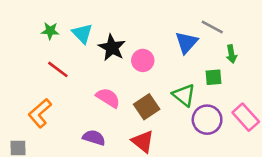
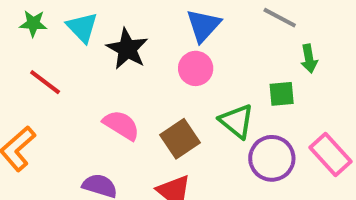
blue triangle: (186, 42) -> (203, 25), moved
pink circle: (143, 60) -> (196, 68), moved

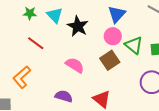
green triangle: (237, 121) -> (134, 45), moved
brown square: (180, 139) -> (110, 60), moved

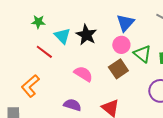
cyan triangle: (55, 15) -> (62, 36), moved

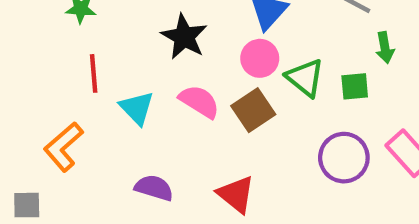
cyan triangle: (62, 36) -> (137, 108), moved
red line: (44, 52) -> (94, 73), turned 48
pink semicircle: (83, 74) -> (199, 101), moved

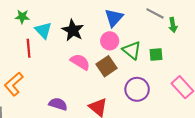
green arrow: (385, 48) -> (173, 25), moved
cyan triangle: (137, 108) -> (43, 30), moved
purple circle: (344, 158) -> (137, 89), moved

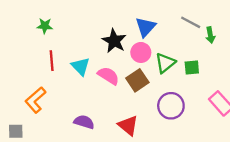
cyan triangle: (43, 30) -> (81, 66), moved
black star: (73, 30) -> (114, 41), moved
green triangle: (132, 50) -> (165, 63), turned 42

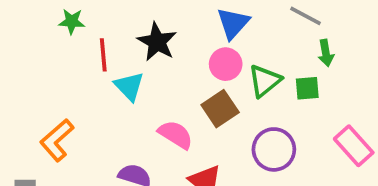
green arrow: (210, 35) -> (326, 53), moved
black star: (114, 41) -> (157, 42), moved
red line: (52, 61) -> (103, 55), moved
pink semicircle: (108, 76) -> (176, 135), moved

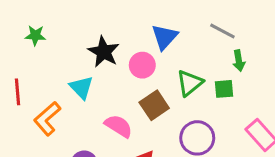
red line: (103, 55) -> (18, 92), moved
pink circle: (226, 64) -> (142, 65), moved
orange L-shape: (57, 140) -> (47, 119), moved

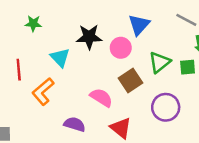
black star: (104, 52) -> (89, 37), turned -30
cyan triangle: (81, 87) -> (60, 57), moved

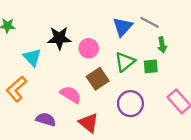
blue triangle: (139, 25) -> (123, 27), moved

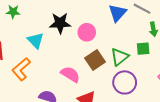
green triangle: (125, 62) -> (120, 57), moved

